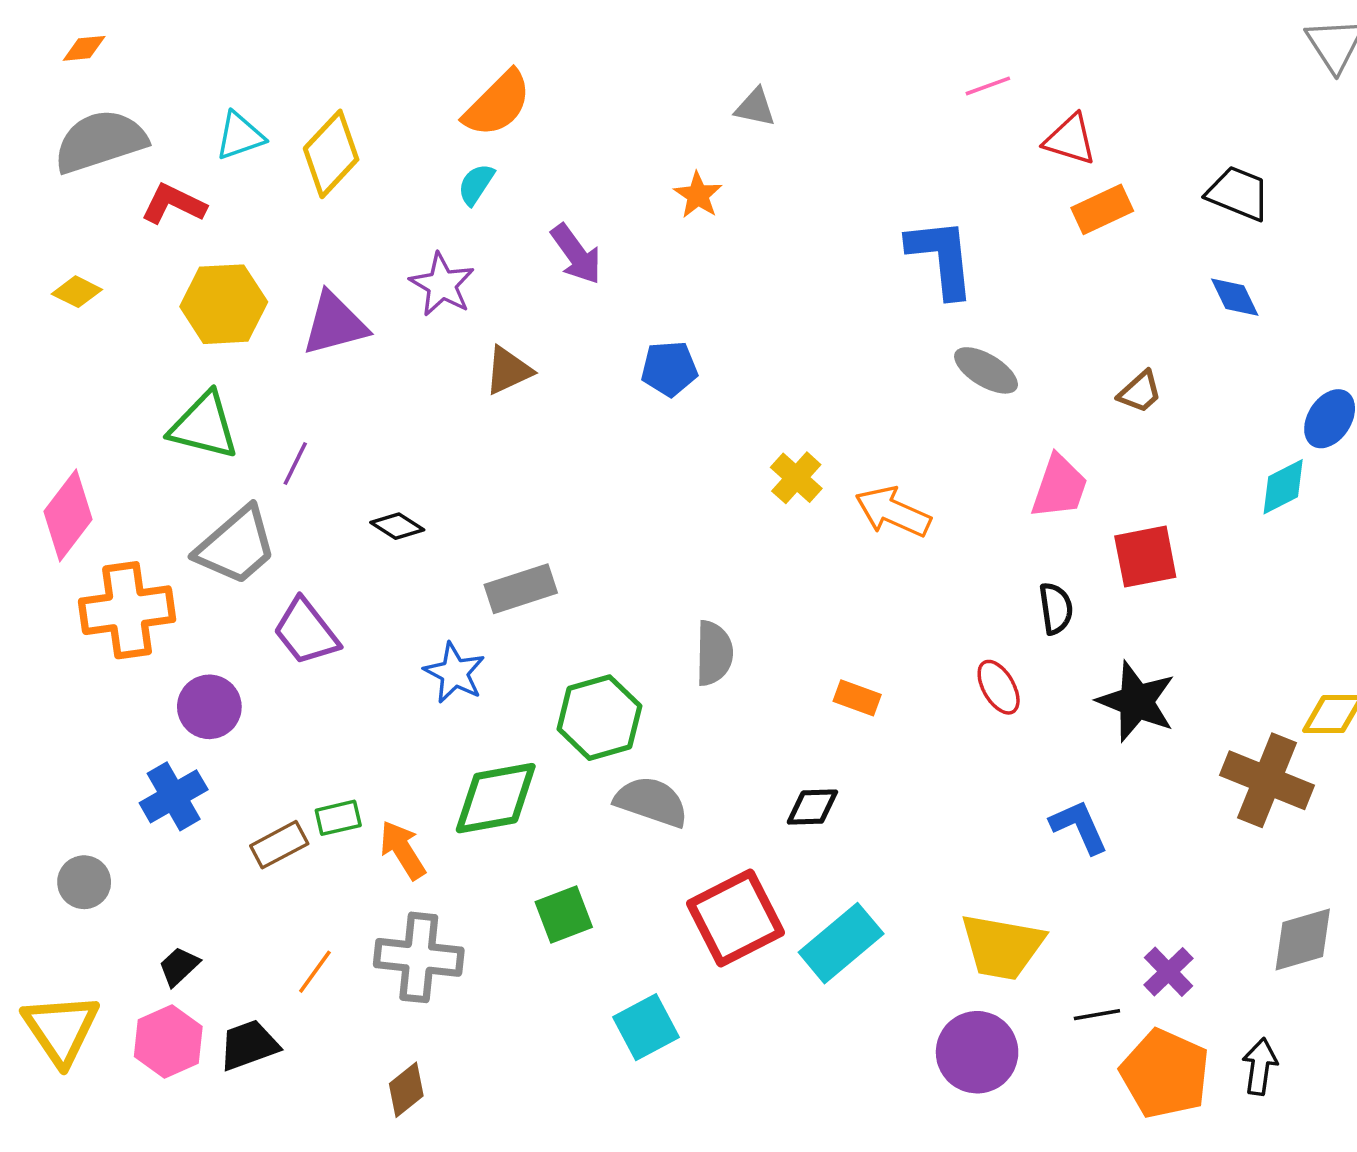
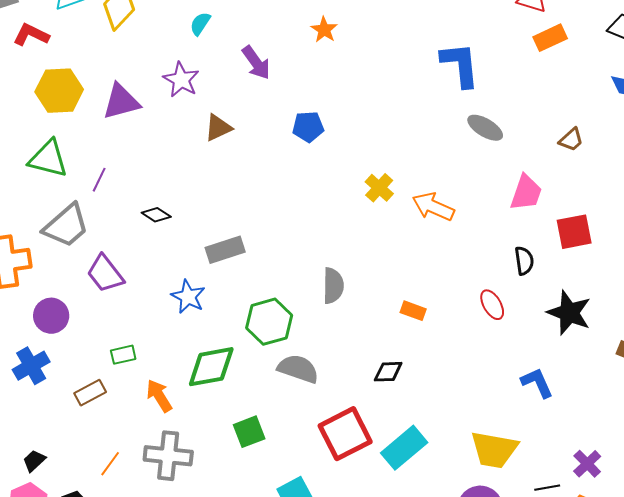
green rectangle: (338, 818) -> (123, 355), moved

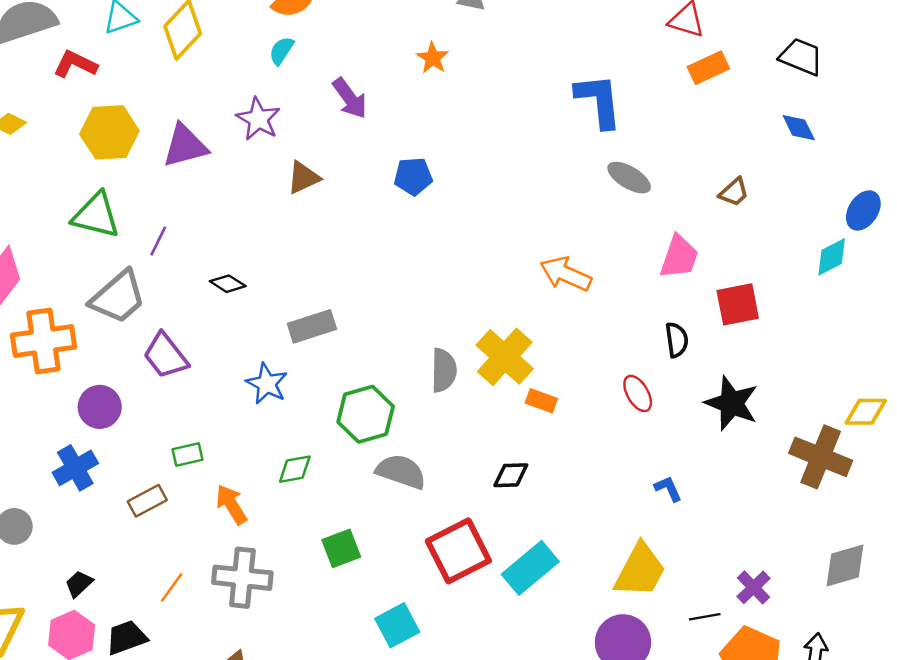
yellow cross: (379, 188) -> (505, 357), moved, size x1.6
green diamond: (211, 367) -> (295, 469), size x0.6
blue L-shape: (537, 383) -> (668, 489), moved, size x0.7
yellow trapezoid: (494, 450) -> (640, 570), turned -72

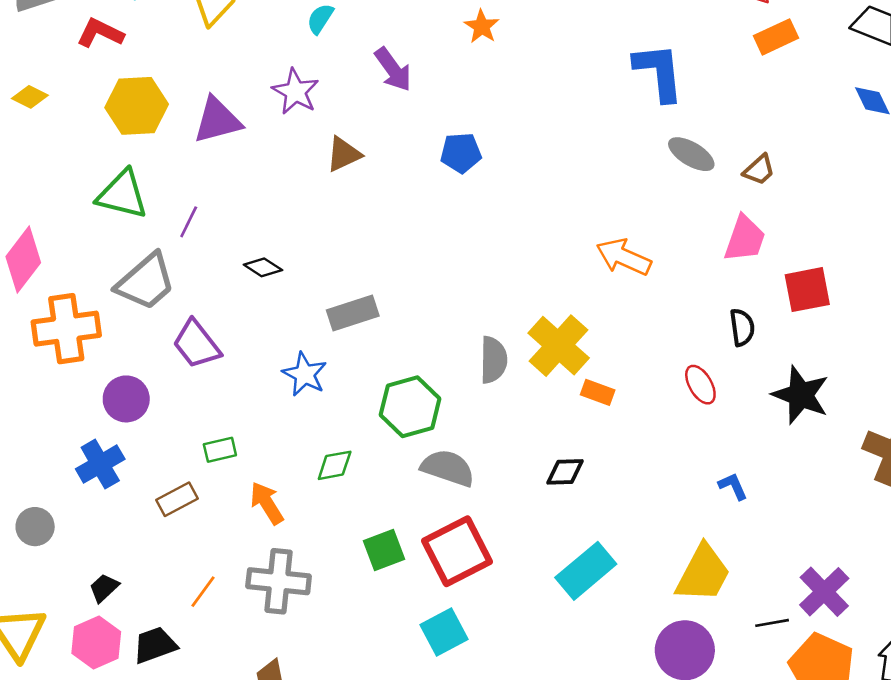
brown trapezoid: (734, 192) -> (759, 170), moved
red square: (458, 551) -> (457, 551), moved
purple cross: (754, 587) -> (824, 592), size x1.4

